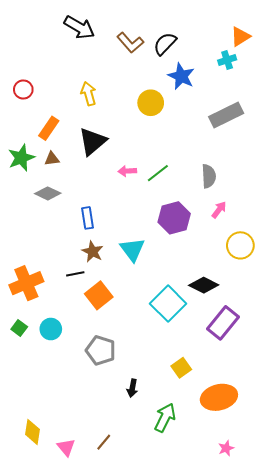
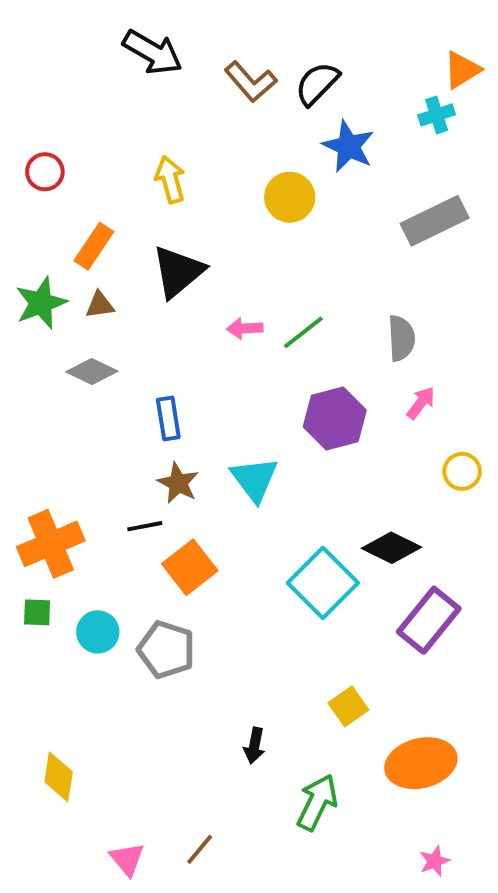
yellow circle: (240, 245) -> (462, 471), size x0.7
green square: (19, 328) -> (37, 612), moved, turned -35
gray pentagon: (101, 350) -> (166, 650), moved
yellow diamond: (32, 432) -> (59, 777), moved

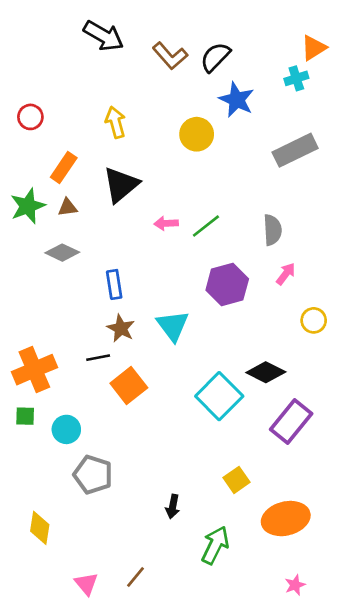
gray pentagon: (166, 650) -> (93, 475), moved

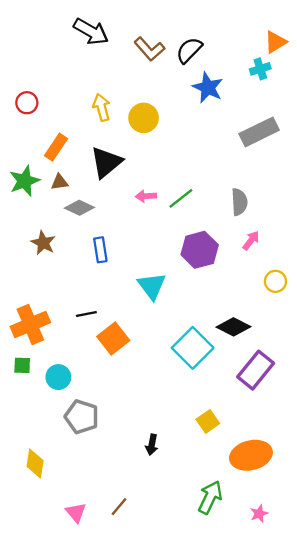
yellow circle: (197, 134) -> (144, 118), moved
gray diamond: (62, 253) -> (79, 208), moved
brown star: (121, 328) -> (43, 243), moved
green arrow: (215, 545) -> (210, 497), moved

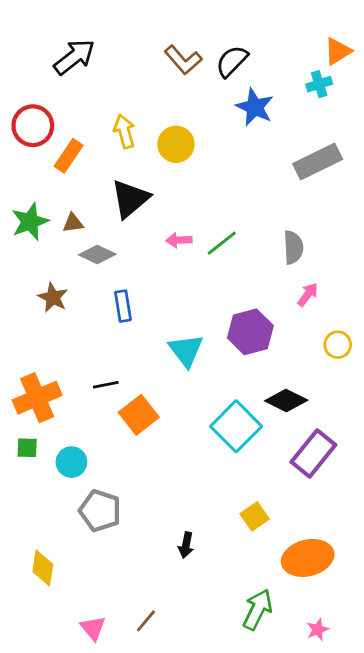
black arrow: (91, 32) -> (74, 57), moved, turned -68
red circle: (27, 103) -> (33, 126), size x1.5
orange rectangle: (56, 147) -> (69, 156), moved
purple hexagon: (200, 250) -> (250, 332), moved

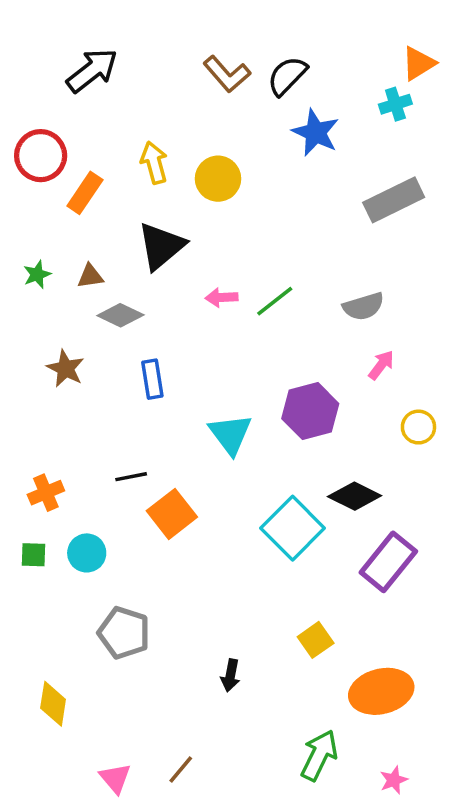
green star: (30, 222) -> (37, 274), size x0.6
gray semicircle: (293, 247) -> (363, 306), turned 76
orange cross: (37, 398) -> (46, 493), size x0.6
cyan circle: (71, 462) -> (87, 553), moved

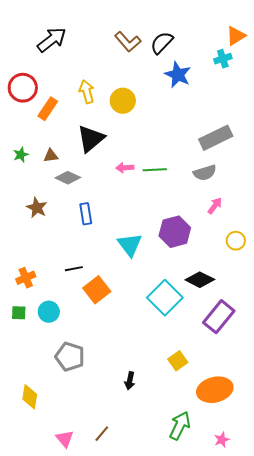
gray rectangle: (394, 200) -> (216, 138), moved
green line: (275, 301) -> (155, 170), turned 35

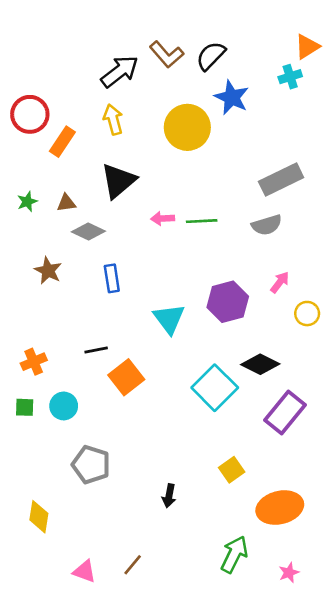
black arrow: (52, 40) -> (120, 71), moved
yellow circle: (123, 101) -> (187, 127), moved, size x1.4
pink arrow: (215, 206) -> (280, 282), moved
pink triangle: (65, 439) -> (84, 571), turned -30

